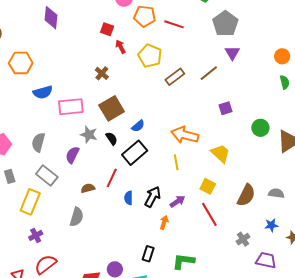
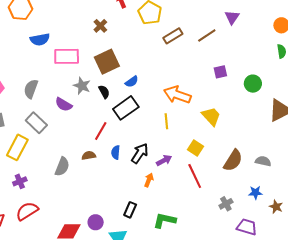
green circle: (260, 128) -> (253, 84), moved
purple semicircle: (72, 155) -> (64, 104), turned -90
brown semicircle: (88, 188) -> (89, 155), moved

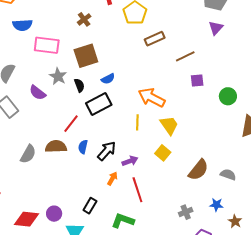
brown line: (207, 35) -> (185, 56), moved
yellow trapezoid: (211, 116) -> (169, 125), moved
brown semicircle: (89, 155) -> (56, 146), size x1.5
red line: (195, 176) -> (137, 190), moved

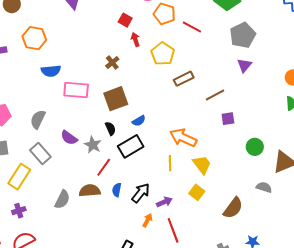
gray star: (58, 76) -> (93, 145), moved
green circle: (228, 96) -> (255, 147), moved
gray semicircle: (228, 175) -> (264, 187), moved

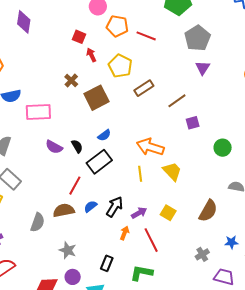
brown square: (116, 99) -> (97, 98), moved
purple semicircle: (69, 138) -> (54, 147), moved
gray star: (93, 145) -> (68, 250), moved
blue semicircle: (117, 190) -> (90, 206), turned 48
yellow square: (197, 192) -> (168, 213), moved

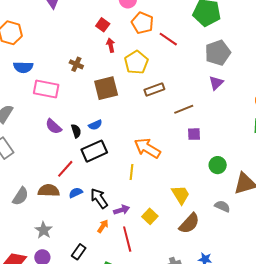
brown cross: (71, 81) -> (76, 64), moved, turned -32
blue semicircle: (104, 135) -> (95, 125), moved
yellow trapezoid: (172, 171) -> (181, 195), moved
black arrow: (115, 207) -> (99, 198), turned -80

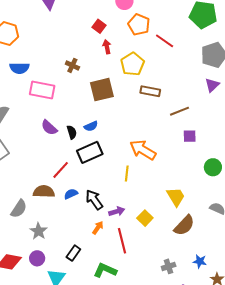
brown rectangle: (154, 90) -> (150, 91), turned 30
gray semicircle: (20, 196) -> (19, 209), moved

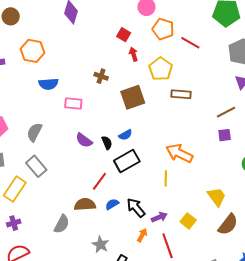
pink rectangle: (42, 90) -> (73, 104), size x0.7
brown line: (179, 111) -> (226, 112), moved
gray star: (38, 231) -> (100, 245), moved

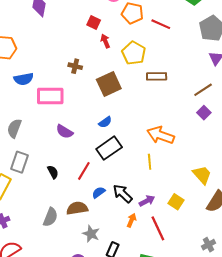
pink rectangle: (73, 104) -> (50, 96), size x1.5
purple square: (225, 135) -> (204, 113), turned -32
black semicircle: (107, 143) -> (53, 172), moved
gray rectangle: (36, 166) -> (19, 162), turned 65
brown semicircle: (85, 204) -> (77, 208), moved

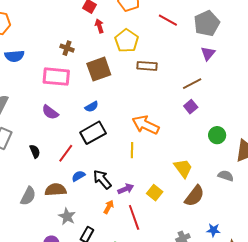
red line: (161, 24) -> (168, 20), moved
pink rectangle: (50, 96) -> (56, 77), moved

